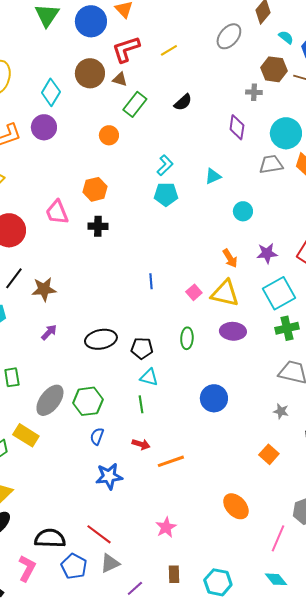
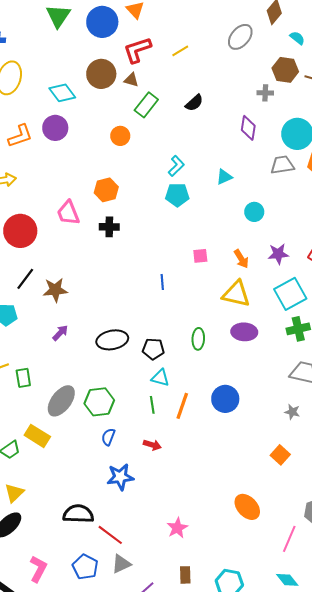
cyan diamond: (51, 92) -> (62, 93), turned -68
pink square: (194, 292) -> (200, 256), moved, turned 35
orange line: (171, 461) -> (182, 406), moved, turned -52
black semicircle: (50, 538) -> (78, 514), moved

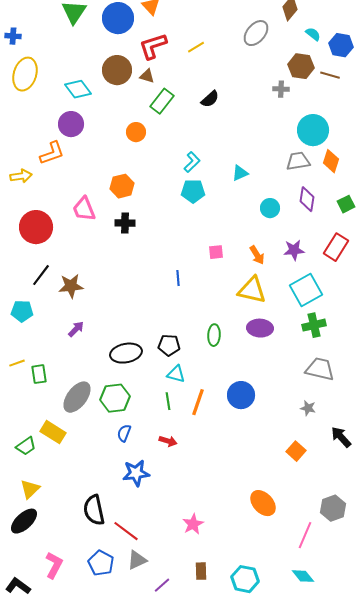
purple diamond: (248, 128) -> (307, 199), moved
orange L-shape: (20, 136) -> (52, 153), moved
black ellipse: (112, 340) -> (126, 353), moved
black semicircle: (78, 514) -> (94, 510), turned -104

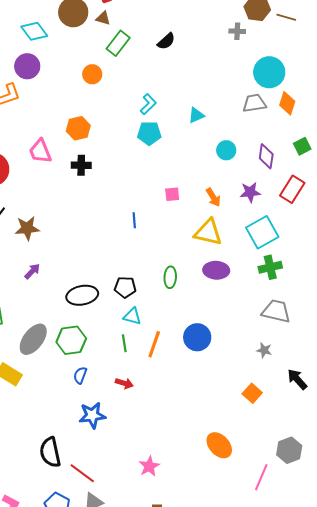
purple diamond: (307, 199) -> (266, 156), moved

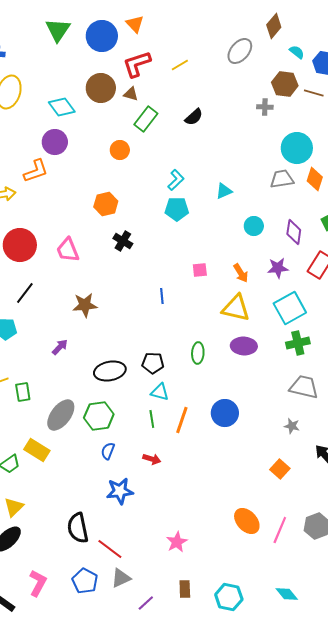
pink trapezoid: (40, 151) -> (68, 250), moved
black cross: (81, 165) -> (123, 241), moved, turned 30
brown star: (27, 228) -> (85, 305), moved
pink line: (261, 477) -> (280, 530), moved

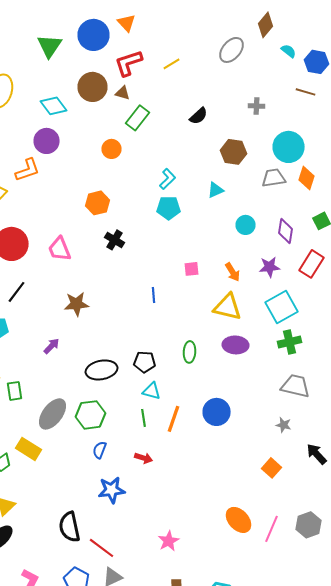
green triangle: (58, 30) -> (50, 46), moved
brown hexagon: (285, 84) -> (234, 152), moved
black semicircle: (194, 117) -> (198, 116), moved

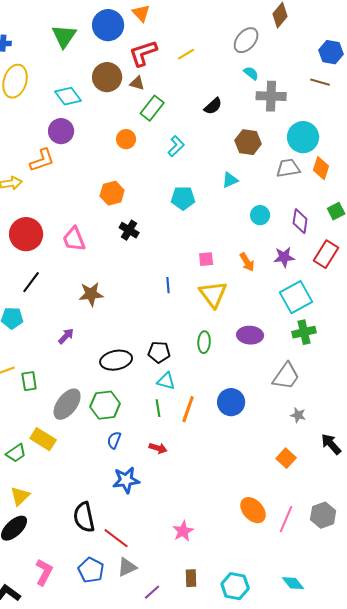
cyan semicircle: (288, 51) -> (251, 73), moved
gray cross: (256, 106) -> (271, 96), size x1.8
cyan L-shape: (168, 179) -> (176, 146), moved
yellow triangle: (228, 307) -> (213, 294), moved, turned 40
gray trapezoid: (296, 386) -> (286, 376), moved, turned 112

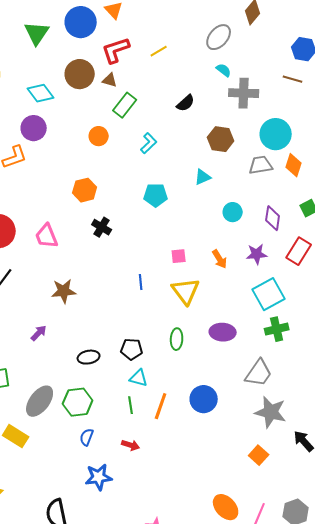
black ellipse: (116, 360) -> (89, 357), size x0.7
gray star: (298, 415) -> (271, 412), size x2.0

